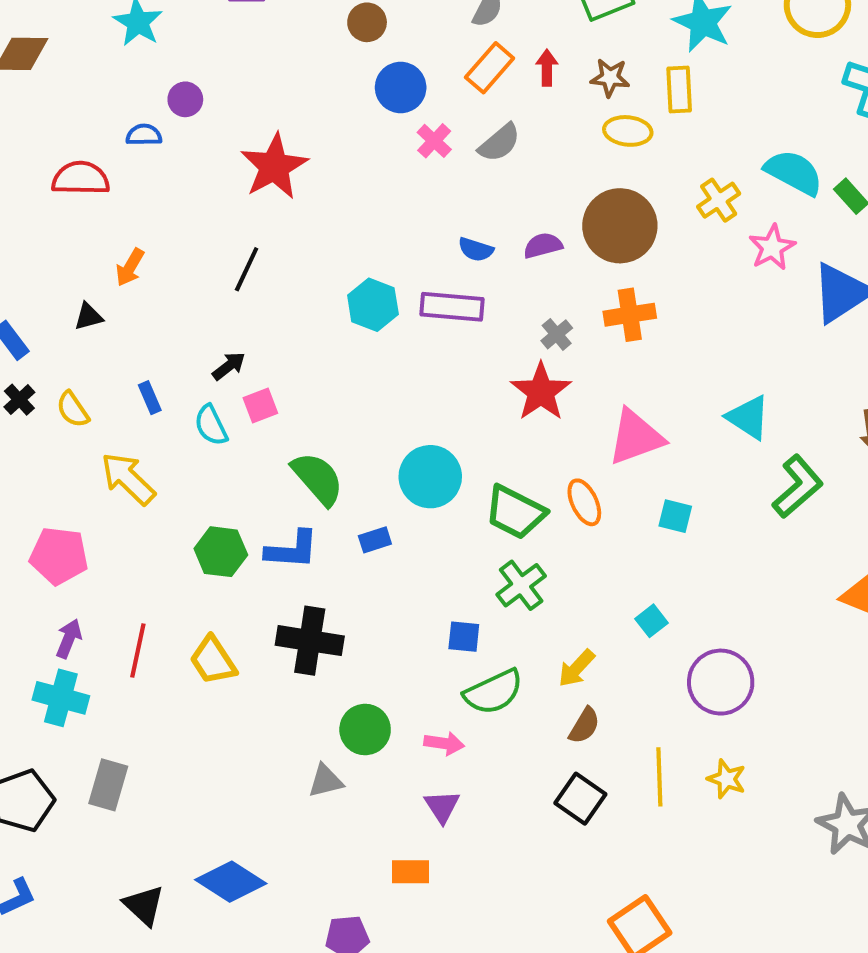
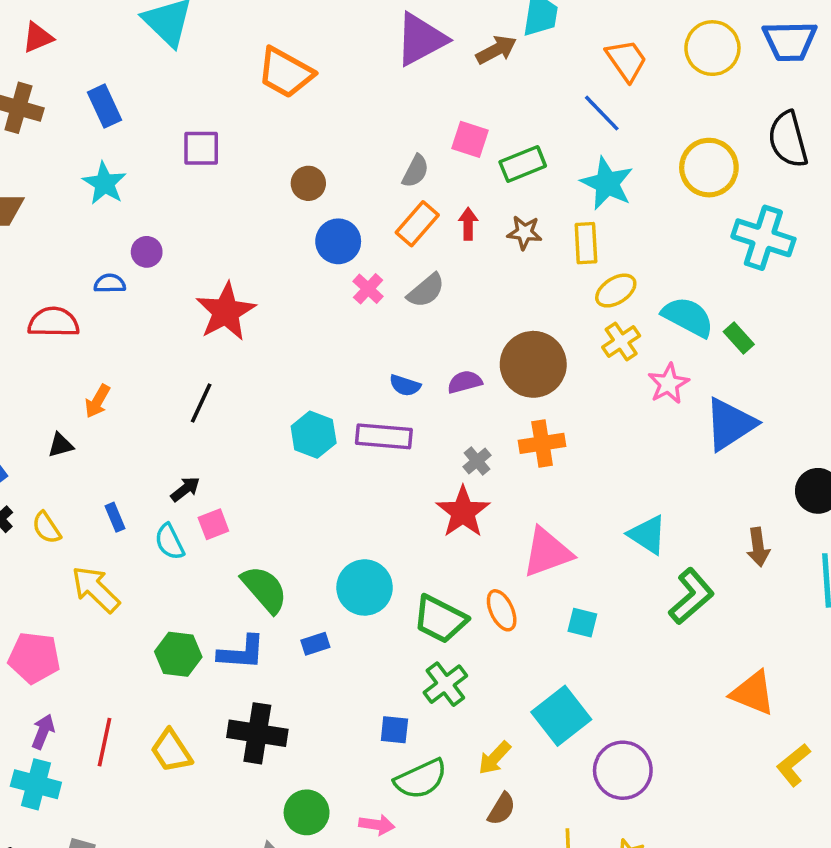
yellow ellipse: (628, 131) -> (616, 291), moved, turned -39
cyan square: (651, 621) -> (561, 716), size x2.0

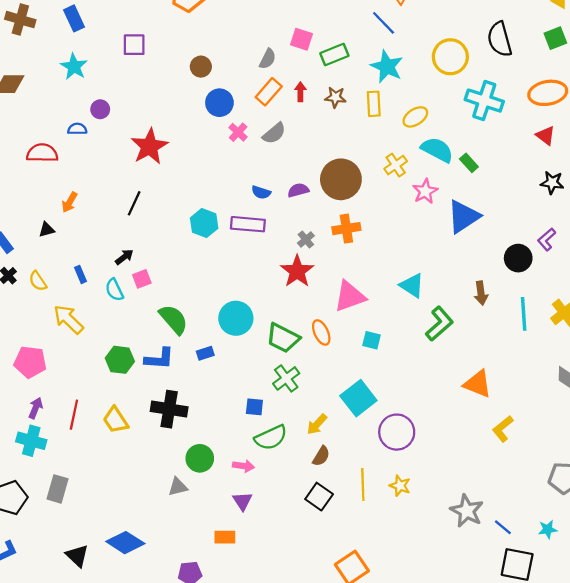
yellow ellipse: (616, 291) -> (415, 117), moved

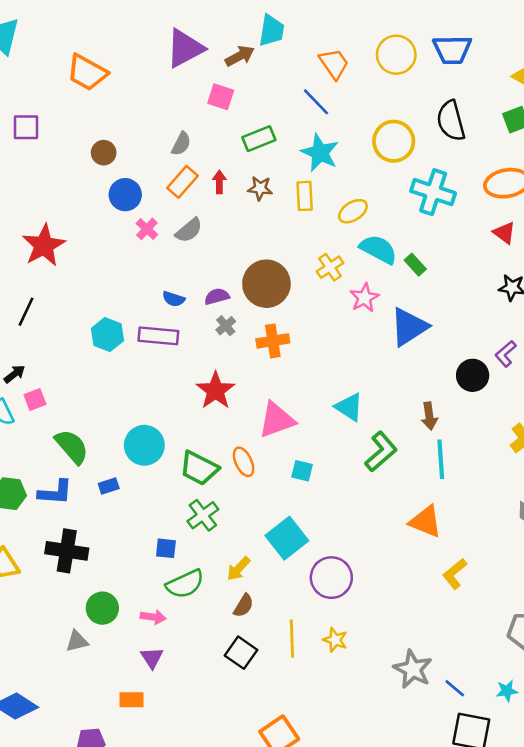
pink square: (302, 39) -> (221, 97), moved
gray cross: (306, 239) -> (226, 326), moved
cyan line: (524, 314) -> (441, 459), moved

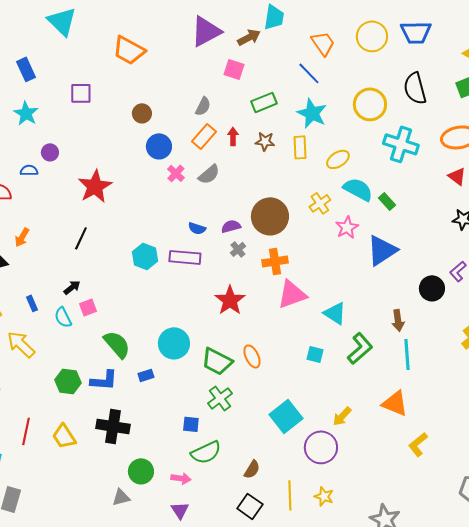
pink triangle: (277, 420) -> (292, 294), moved
cyan square: (302, 471) -> (315, 354), moved
yellow arrow: (238, 569) -> (342, 416), moved

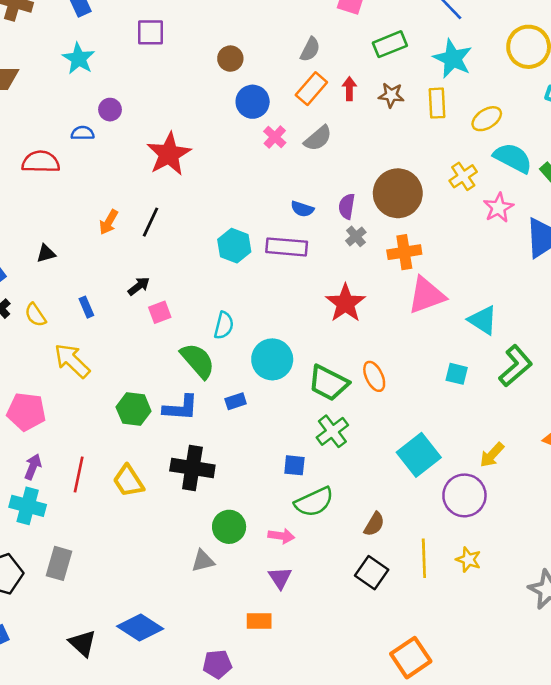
purple semicircle: (231, 226) -> (347, 206), turned -66
orange arrow: (22, 237) -> (109, 222), moved
cyan semicircle: (63, 317) -> (224, 325), moved, turned -140

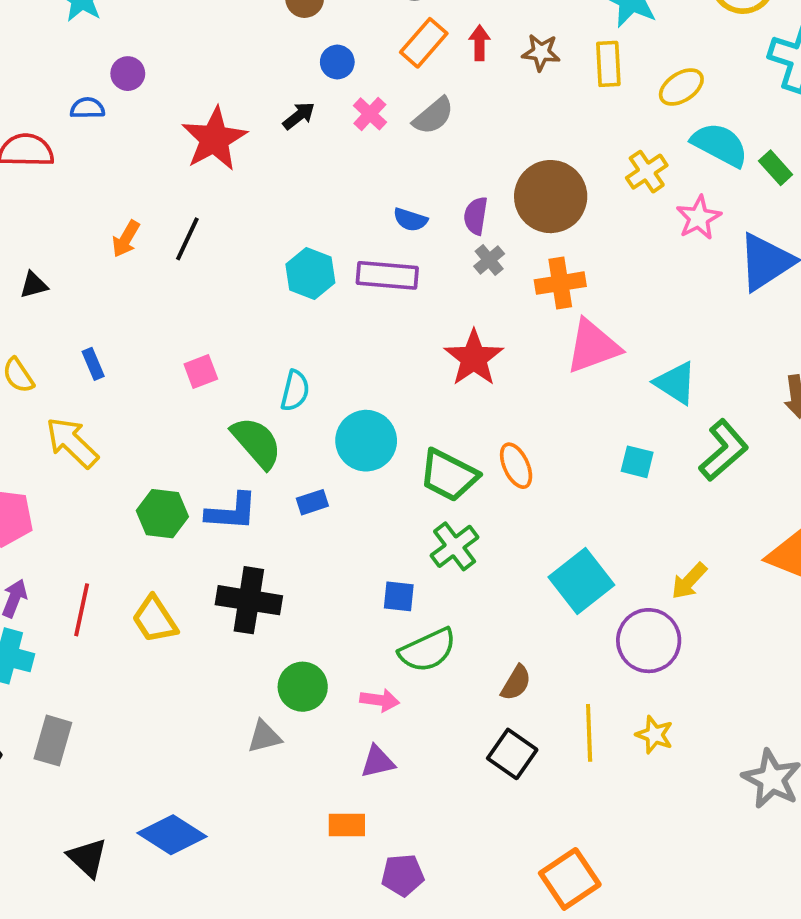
blue circle: (253, 102) -> (337, 62), size x0.7
black arrow: (139, 286) -> (299, 116), moved
purple triangle: (280, 578) -> (378, 762), turned 50
purple pentagon: (217, 664) -> (403, 875), moved

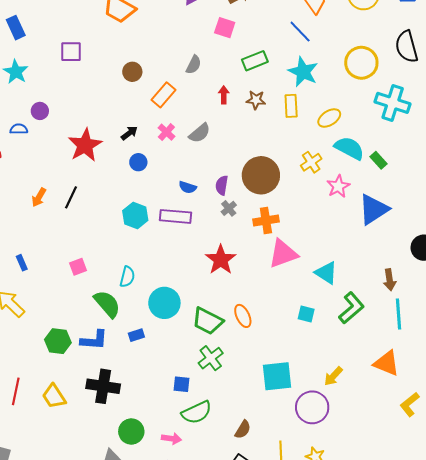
orange rectangle: (424, 43) -> (163, 95), moved
blue circle: (337, 62) -> (138, 162), moved
cyan square: (581, 581) -> (277, 376), turned 32

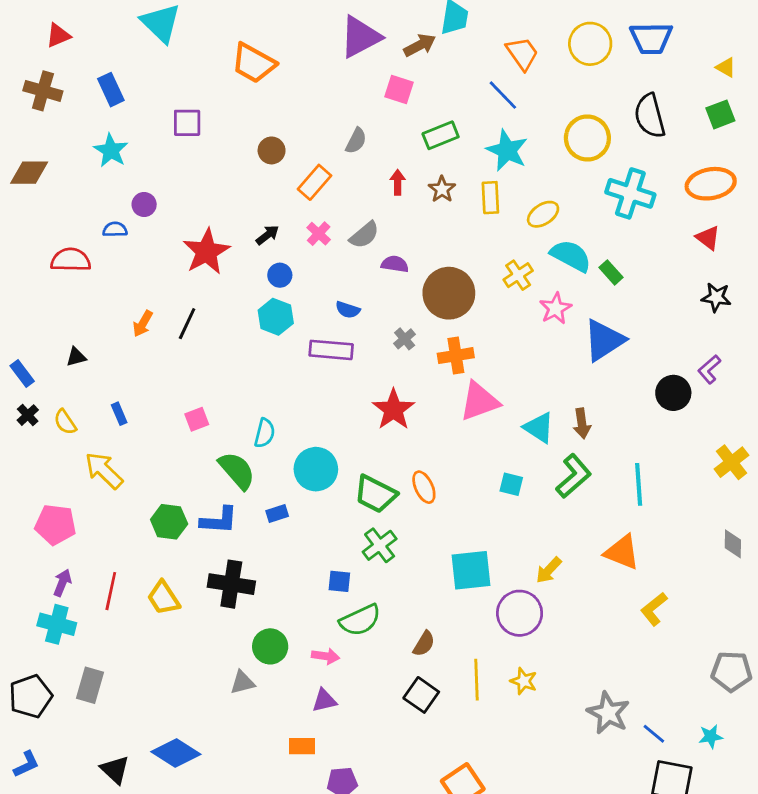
brown star: (256, 100) -> (442, 189), turned 30
purple semicircle: (222, 185) -> (395, 264), moved, turned 90
cyan hexagon: (135, 215) -> (276, 317), moved
brown arrow: (390, 280) -> (582, 423), moved

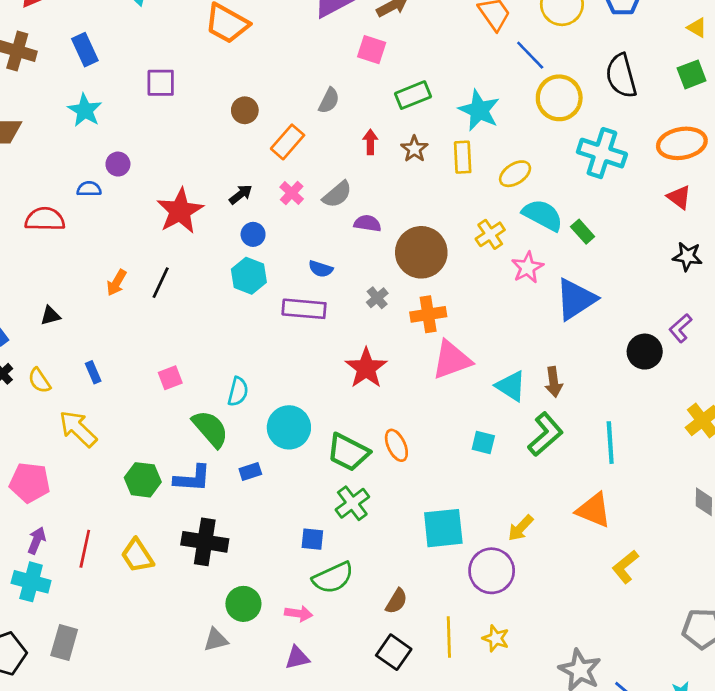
blue line: (503, 95) -> (530, 55), moved

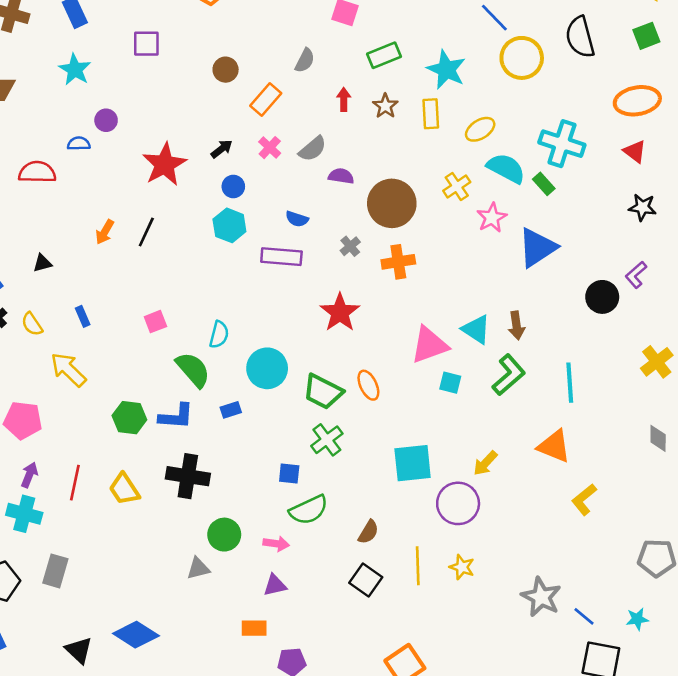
cyan cross: (602, 153) -> (562, 144), moved
pink triangle: (452, 360) -> (429, 345), moved

